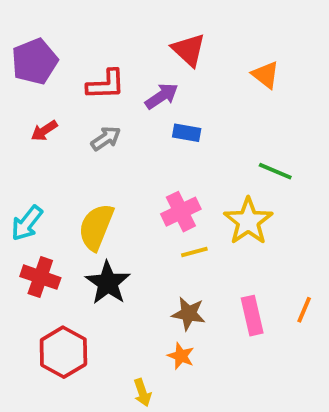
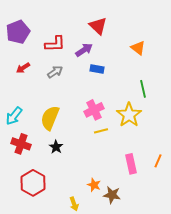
orange triangle: (266, 75) -> (138, 48), moved
green line: (275, 171) -> (143, 89), turned 54
black star: (108, 283) -> (56, 147), size x0.6
brown star: (189, 314) -> (112, 195), moved

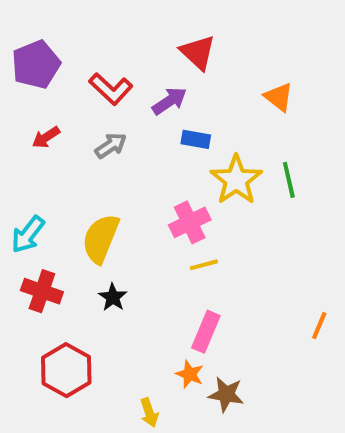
red L-shape: (55, 44) -> (111, 89), turned 45
yellow star: (129, 115) -> (236, 180), moved
pink rectangle: (131, 164) -> (206, 332), moved, turned 36

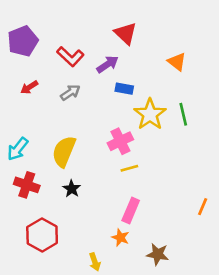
brown star: (226, 394) -> (158, 254), moved

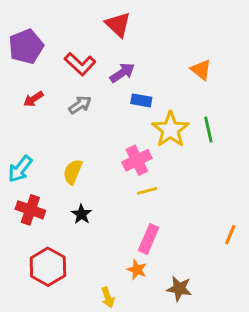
red triangle: (126, 33) -> (118, 25), moved
yellow semicircle: (64, 151) -> (73, 172), size x0.7

